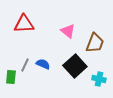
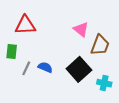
pink triangle: (68, 31) -> (81, 29), moved
green rectangle: (11, 77) -> (12, 52), moved

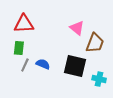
green rectangle: (12, 52) -> (19, 48), moved
black square: (79, 69) -> (75, 66), turned -35

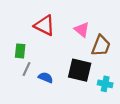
red triangle: (24, 24) -> (45, 25), moved, turned 30
blue semicircle: (43, 64) -> (46, 78), moved

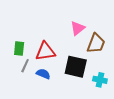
red triangle: (45, 25) -> (45, 52), moved, turned -35
pink triangle: (82, 30) -> (78, 28), turned 42

